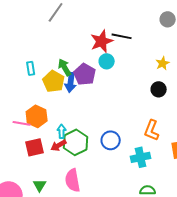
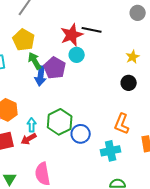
yellow pentagon: (54, 81) -> (24, 40), moved
green hexagon: (76, 142) -> (60, 122), moved

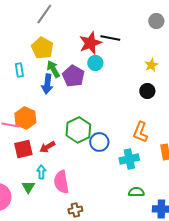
blue arrow: (41, 76) -> (47, 84), moved
cyan arrow: (32, 125) -> (41, 172), moved

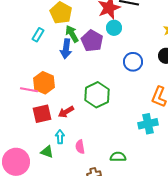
cyan rectangle: (19, 70) -> (38, 35), turned 40
blue circle: (99, 142) -> (133, 62), moved
pink semicircle: (61, 182) -> (80, 147), size x0.6
green triangle: (28, 187) -> (47, 152), turned -40
green semicircle: (136, 192) -> (118, 157), moved

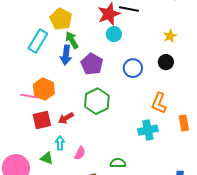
cyan rectangle: (38, 35) -> (38, 41), size x1.6
purple pentagon: (92, 41) -> (92, 64), moved
pink semicircle: (80, 147) -> (80, 153), turned -144

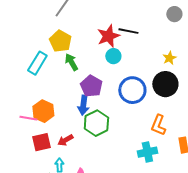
blue arrow: (66, 55) -> (83, 105), moved
black circle: (166, 62) -> (165, 84), size x1.6
blue circle: (133, 68) -> (132, 90), size x1.4

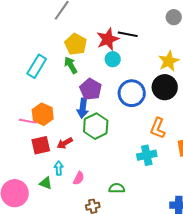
yellow pentagon: (60, 41) -> (76, 44), moved
yellow star: (169, 58) -> (169, 61), size x1.5

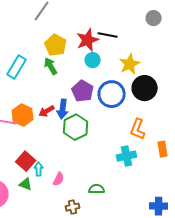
yellow star: (169, 61) -> (130, 64), moved
purple pentagon: (91, 89) -> (83, 91), moved
red arrow: (65, 143) -> (47, 111), moved
red square: (41, 145) -> (26, 161), moved, turned -36

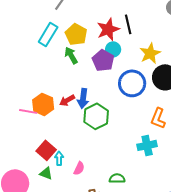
black line: (108, 35) -> (128, 24), turned 66
cyan rectangle: (17, 67) -> (48, 34), moved
purple pentagon: (83, 91) -> (103, 60), moved

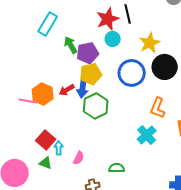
yellow pentagon: (76, 34) -> (91, 74), moved, turned 30
purple pentagon: (103, 60) -> (88, 53), moved, turned 30
cyan cross: (147, 145) -> (147, 135), turned -30

